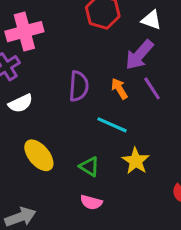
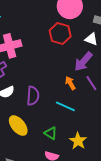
purple semicircle: (79, 86) -> (33, 96), moved
yellow star: (136, 161) -> (78, 141), moved

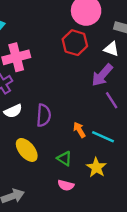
orange arrow: (70, 83) -> (79, 130), moved
cyan line: (65, 106) -> (103, 137), moved

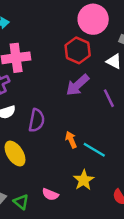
purple arrow: (102, 75) -> (77, 85), moved
purple line: (112, 100) -> (109, 98), moved
green triangle: (64, 159) -> (21, 202), moved

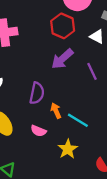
purple semicircle: (37, 120) -> (37, 93), moved
pink semicircle: (50, 194) -> (38, 131), moved

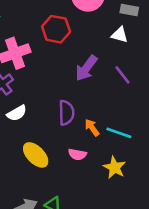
red hexagon: (63, 26) -> (56, 29), moved

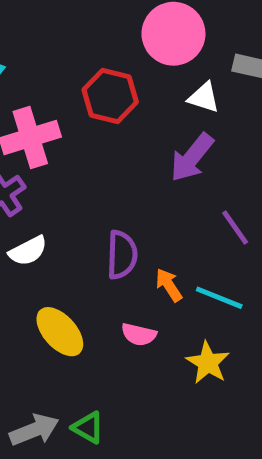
white triangle: (120, 35) -> (204, 97), moved
purple arrow: (86, 68) -> (192, 158), moved
purple line: (123, 75) -> (235, 227), moved

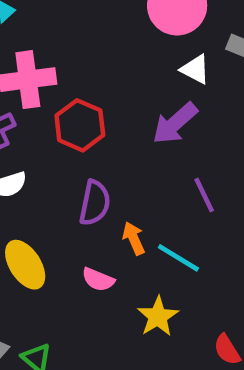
red hexagon: (110, 96) -> (80, 125), moved

